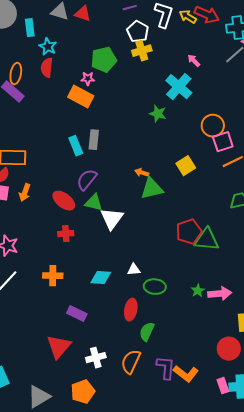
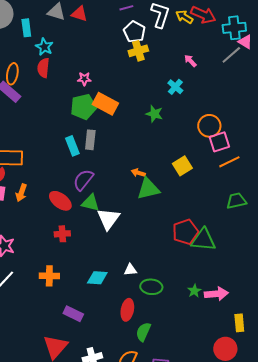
green pentagon: (104, 60) -> (83, 107), moved
cyan cross: (179, 87) -> (175, 87), size x0.6
orange rectangle: (81, 97) -> (105, 104), moved

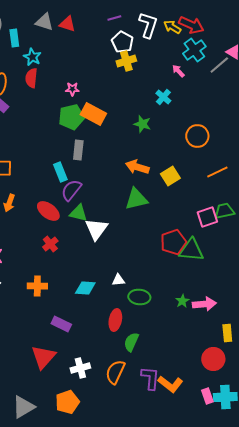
cyan cross: (234, 28) -> (194, 50), moved, turned -30
pink square: (219, 142) -> (207, 217), moved
cyan rectangle: (72, 146) -> (60, 172), moved
orange arrow: (138, 173) -> (137, 167), moved, size x1.6
red cross: (62, 234) -> (50, 244), turned -35

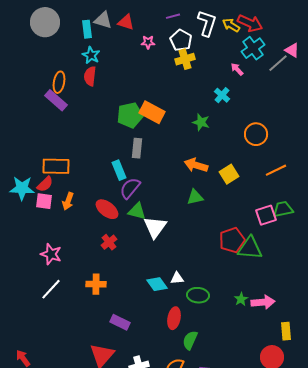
cyan rectangle: (14, 38) -> (87, 29), moved
pink star: (72, 89) -> (148, 42), moved
green triangle: (136, 199) -> (195, 197), size x0.7
cyan diamond: (85, 288) -> (157, 284), moved, turned 50

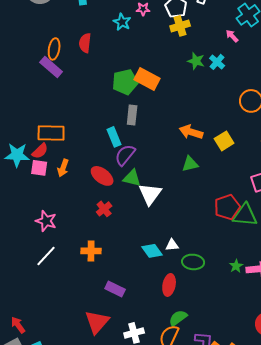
cyan star: (91, 55) -> (122, 22), moved
green star: (201, 122) -> (196, 61), moved
green semicircle: (190, 340) -> (178, 318), moved, turned 30

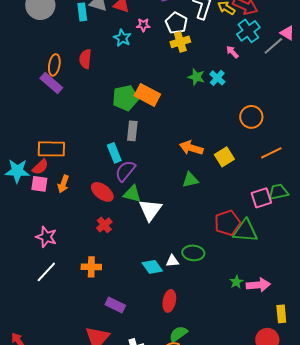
green ellipse: (193, 262) -> (193, 253), moved

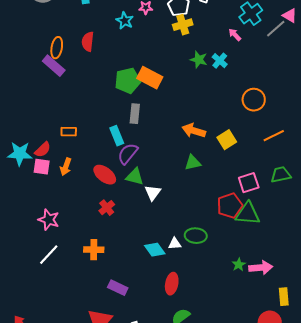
orange rectangle: (51, 149) -> (69, 132), moved, size x0.6
pink square: (261, 198) -> (249, 183), moved
white triangle: (150, 210) -> (153, 193), size x0.7

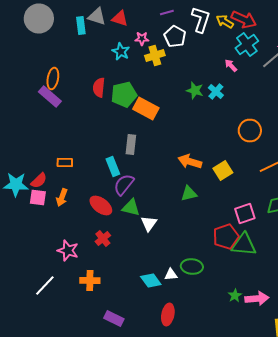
yellow cross: (183, 25) -> (155, 56), moved
red semicircle: (88, 42) -> (99, 88), moved
green pentagon: (128, 81) -> (124, 94), moved
pink star: (49, 220) -> (68, 250), moved

